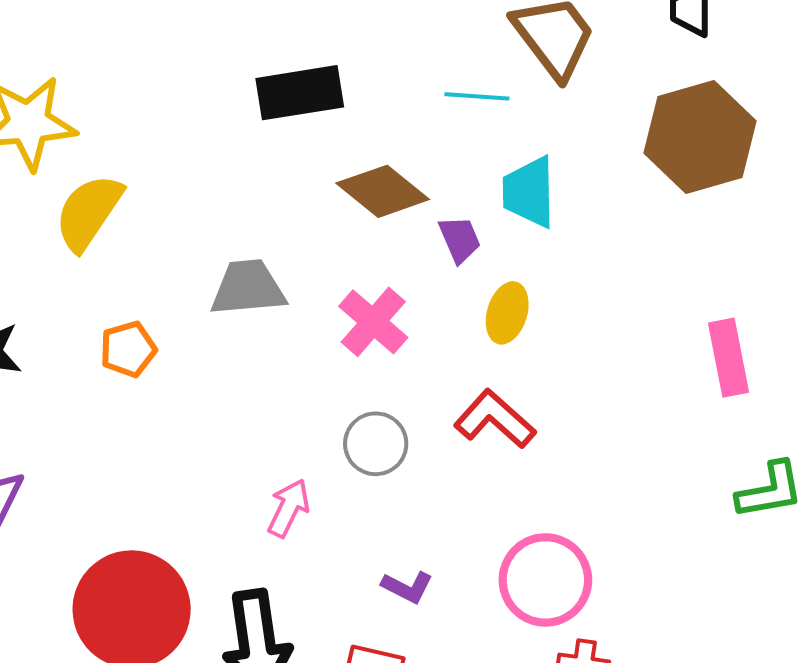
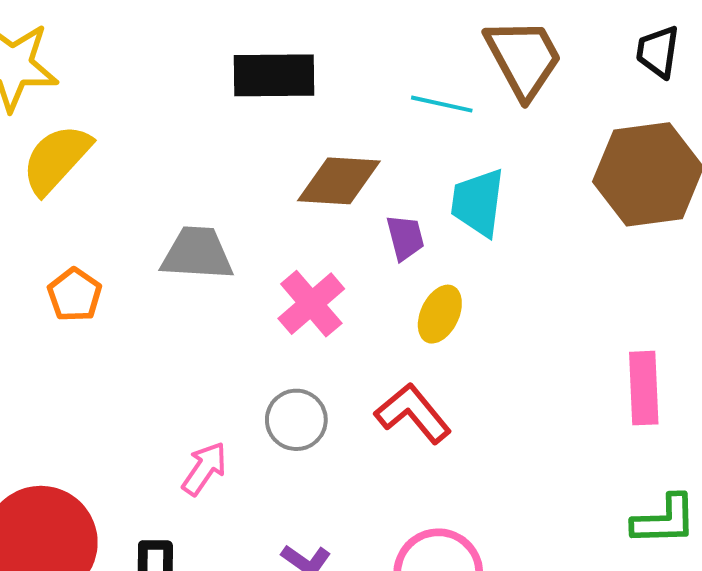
brown diamond: (383, 191) -> (339, 181), turned -44
orange pentagon: (128, 349) -> (75, 295), turned -30

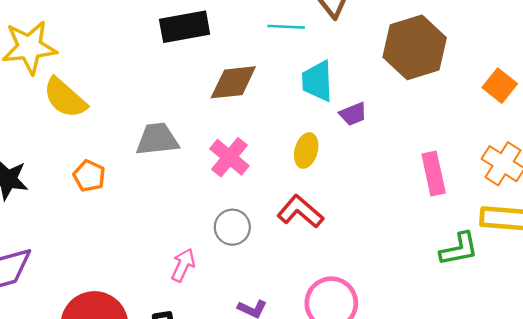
yellow semicircle: (56, 159) -> (65, 98), turned -81
purple trapezoid: (405, 238) -> (353, 114), moved, turned 92

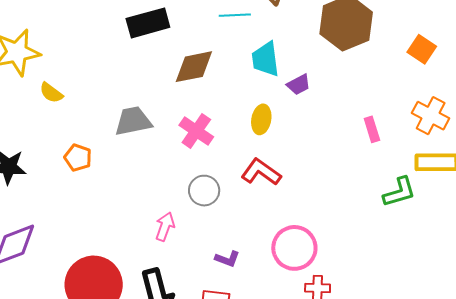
yellow semicircle: (65, 98) -> (51, 93), size x0.6
pink rectangle: (434, 174) -> (372, 129), size x0.7

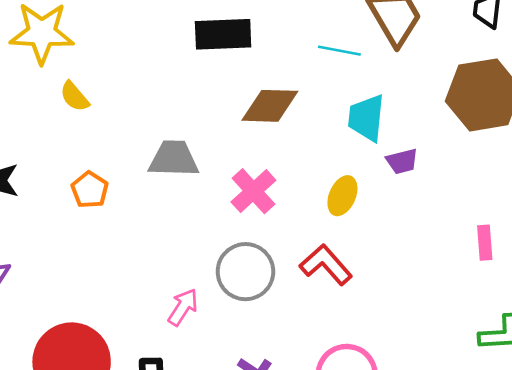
gray circle: (204, 191) -> (245, 272), size x1.4

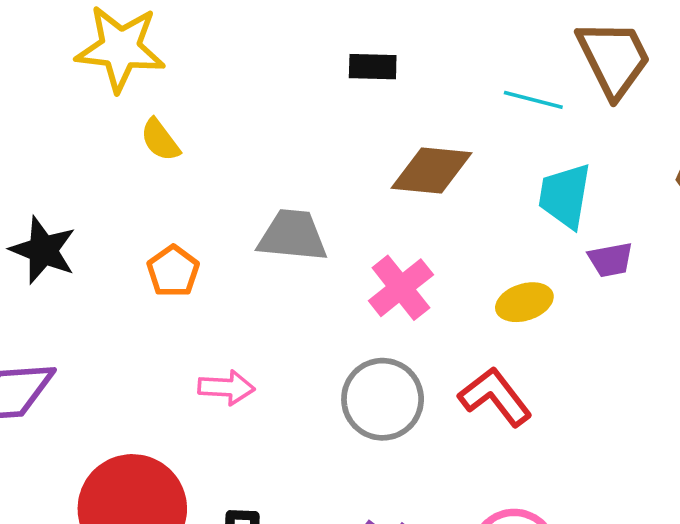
black rectangle: (223, 34) -> (373, 67), size x0.6
yellow ellipse: (342, 196) -> (524, 302), turned 45
pink arrow: (183, 307) -> (226, 388), moved, turned 57

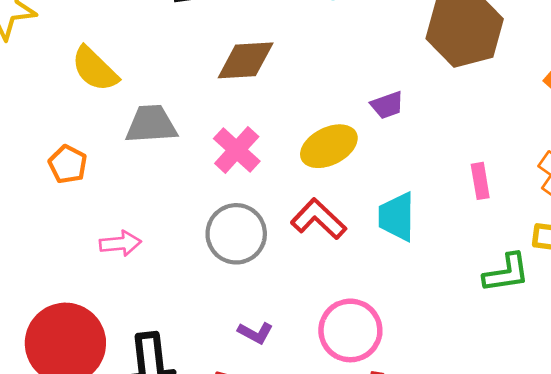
yellow semicircle: (160, 140) -> (95, 69), moved, size x1.5
cyan trapezoid: (565, 196) -> (397, 217), moved
yellow ellipse: (524, 302) -> (329, 146), size x1.4

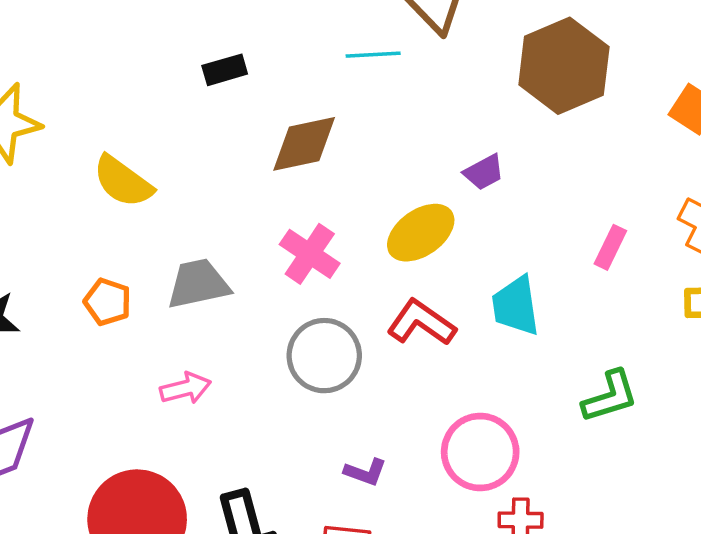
gray trapezoid: (151, 124) -> (198, 284), moved
pink rectangle: (480, 181) -> (610, 247), turned 44
green L-shape: (506, 273) -> (610, 397), moved

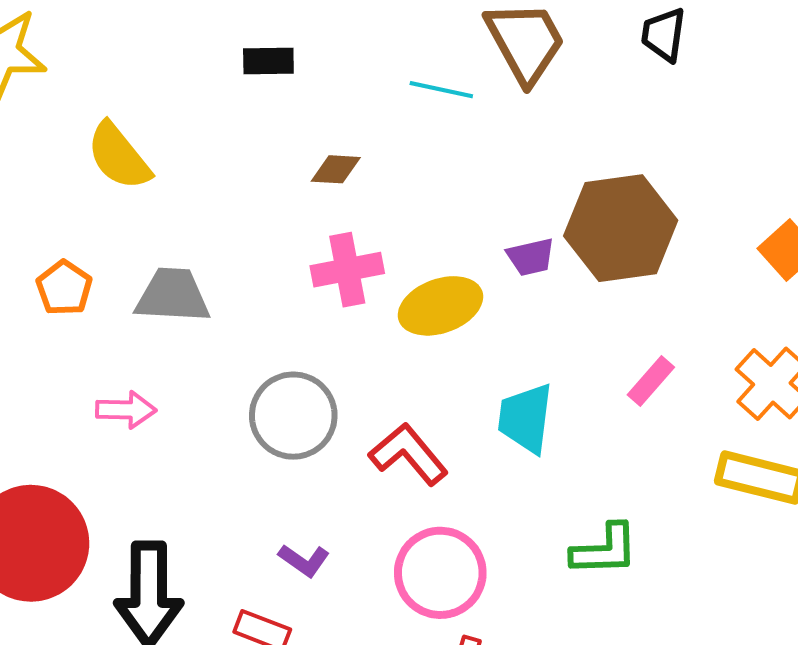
brown hexagon: (564, 66) -> (621, 228), moved
brown diamond: (304, 144) -> (336, 169), size x0.6
pink cross: (310, 254) -> (347, 270), moved, turned 30
red L-shape: (421, 323) -> (408, 454), moved

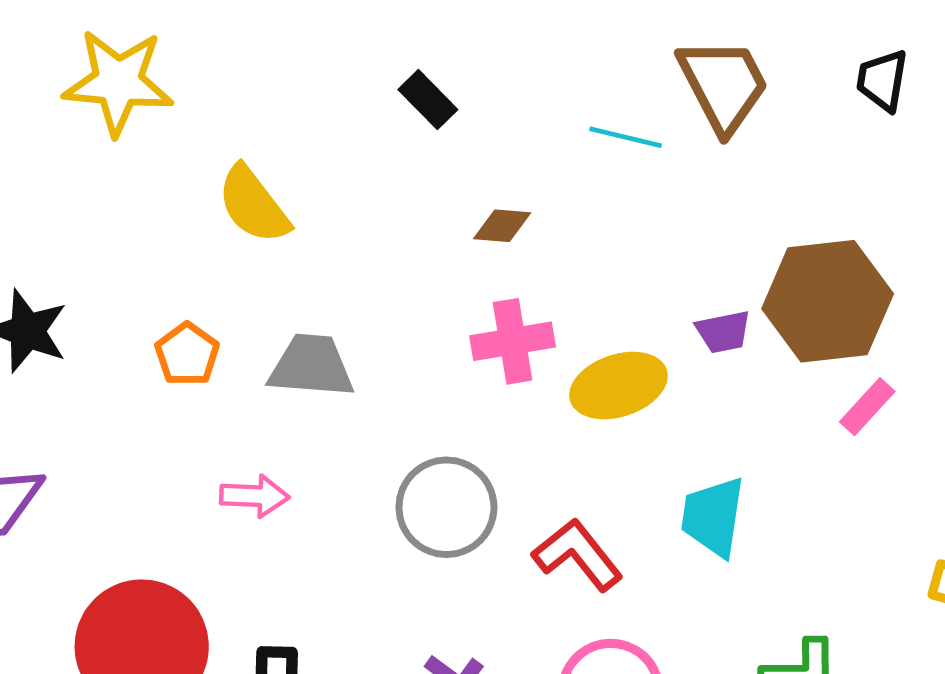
black rectangle: (268, 61) -> (428, 100), turned 45
pink rectangle: (651, 381) -> (867, 407), moved

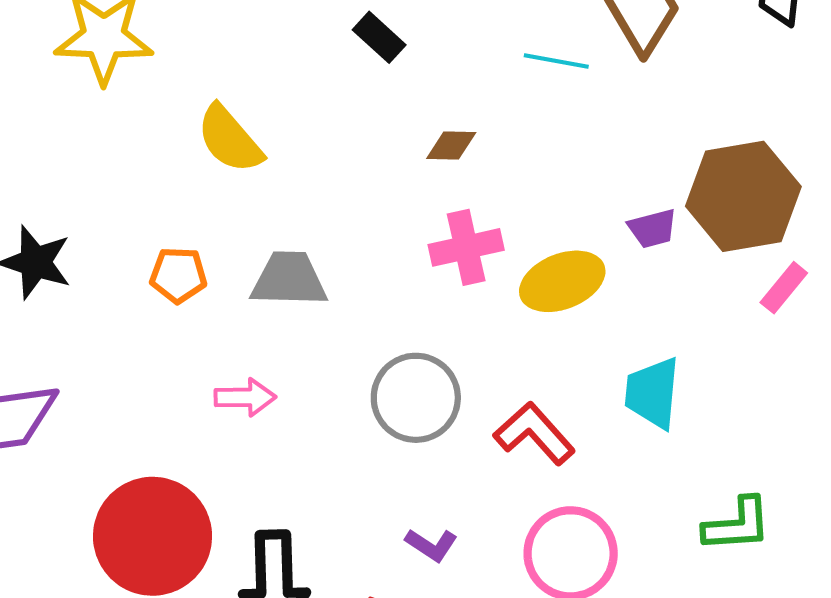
orange pentagon: (187, 354) -> (178, 275), turned -30

